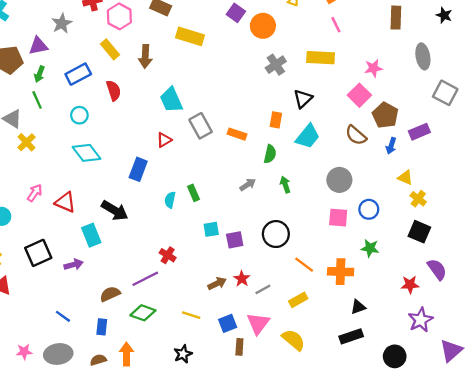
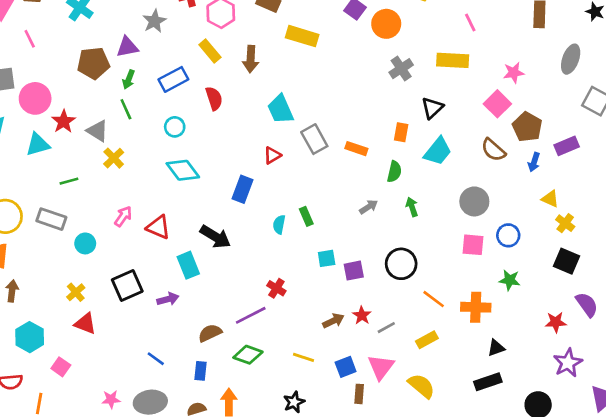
gray ellipse: (423, 56) -> (571, 59), turned 30

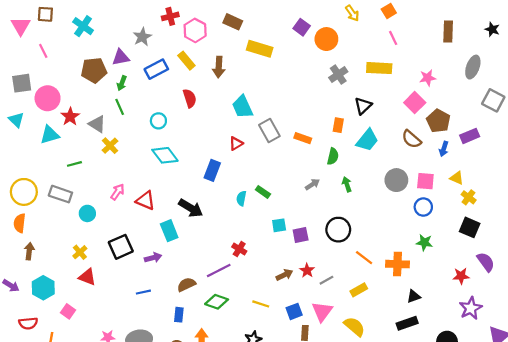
blue rectangle: (173, 79) -> (156, 69), moved
green rectangle: (306, 216) -> (263, 192), turned -32
pink square: (473, 245) -> (425, 181), moved
blue line: (156, 359) -> (143, 292), moved, turned -48

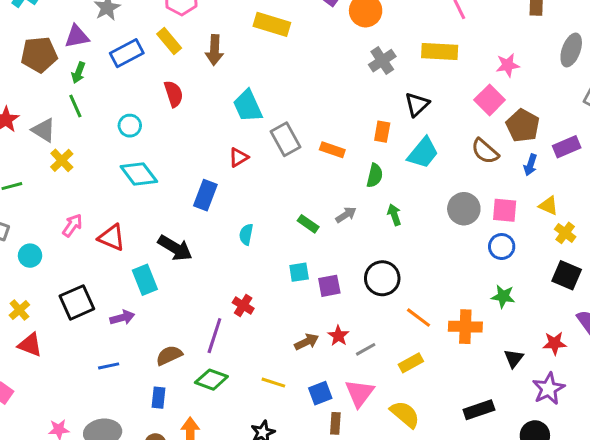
green rectangle: (263, 192) -> (308, 224), moved
purple line: (219, 271) -> (214, 336), turned -45
black triangle: (414, 296) -> (514, 358), moved, turned -32
purple star: (471, 308) -> (548, 389), moved

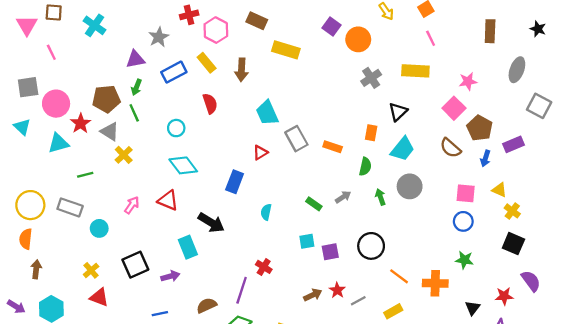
brown pentagon: (39, 55) -> (106, 99), moved
gray circle: (464, 209) -> (410, 186), moved
red triangle: (112, 237) -> (168, 200), moved

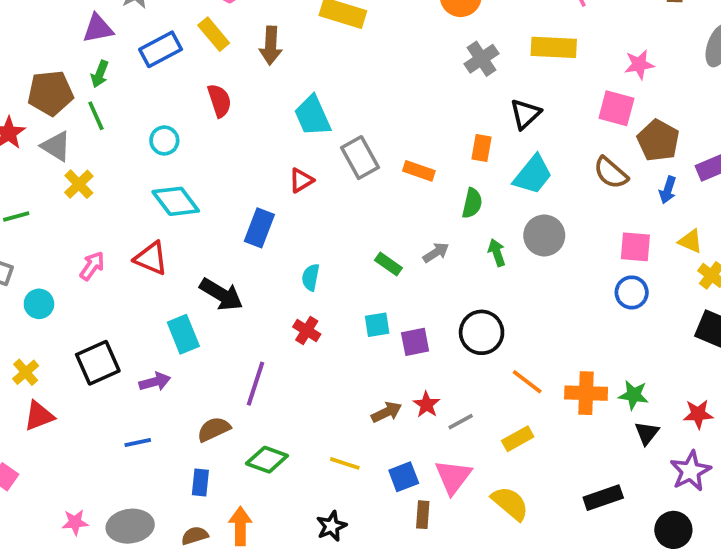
pink square: (454, 108) -> (616, 108), turned -30
green star: (464, 260) -> (634, 395), moved
red cross: (264, 267) -> (307, 330), moved
purple line: (242, 290) -> (256, 384), moved
red triangle: (99, 297) -> (39, 416), turned -42

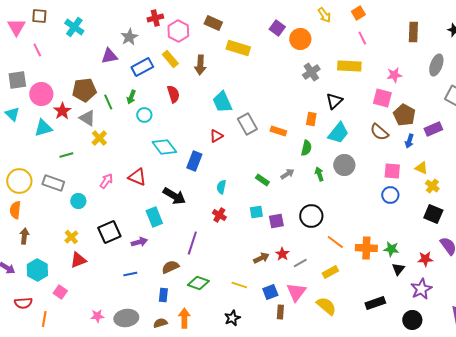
green arrow: (100, 74) -> (131, 97), moved
cyan diamond: (176, 201) -> (164, 147), moved

